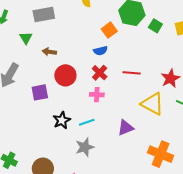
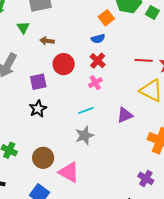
red line: (132, 73) -> (144, 60), moved
pink cross: (97, 95) -> (95, 83), turned -32
black star: (62, 120) -> (38, 109), moved

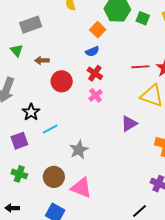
purple square: (38, 82) -> (19, 141), moved
black star: (38, 109) -> (31, 112), moved
cyan line: (86, 110) -> (50, 129), moved
gray star: (84, 135) -> (79, 150), moved

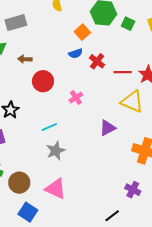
red cross: (95, 73) -> (97, 61), moved
cyan line: (50, 129) -> (49, 127), moved
brown circle: (54, 177) -> (19, 183), moved

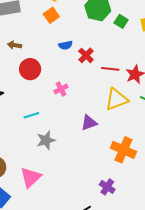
orange square: (82, 32) -> (51, 15), moved
yellow triangle: (132, 102) -> (116, 99), turned -50
gray star: (56, 151) -> (46, 140), moved
pink triangle: (56, 189) -> (31, 177), turned 45

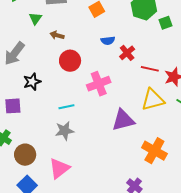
green square: (121, 21) -> (166, 23), turned 32
pink cross: (61, 89) -> (99, 84), size x1.6
purple triangle: (89, 123) -> (123, 120), size x1.4
gray star: (46, 140) -> (65, 131), moved

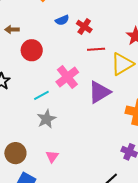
red line: (150, 69) -> (96, 49), moved
pink cross: (99, 84) -> (67, 77), moved
pink triangle: (59, 168) -> (52, 157), size x0.6

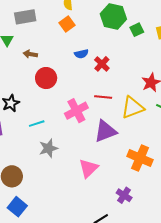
red line: (96, 49) -> (103, 97), moved
cyan line: (41, 95) -> (37, 124), moved
pink triangle: (52, 157) -> (88, 168), moved, size x1.5

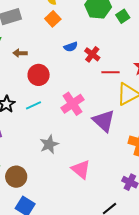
red line: (103, 97) -> (110, 72), moved
cyan line: (37, 124) -> (34, 105), moved
purple triangle: (105, 131) -> (104, 121), turned -50
pink triangle: (88, 168) -> (81, 169), moved, turned -30

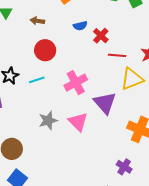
brown arrow: (20, 53) -> (37, 21), moved
pink triangle: (81, 169) -> (78, 122), moved

